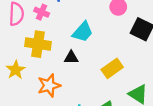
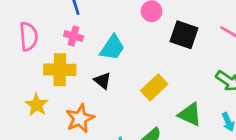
pink cross: (42, 12) -> (74, 36), moved
black triangle: (71, 57) -> (103, 81), turned 48

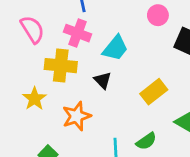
pink semicircle: (29, 36) -> (32, 29), turned -32
pink cross: (74, 36) -> (78, 33), size x1.4

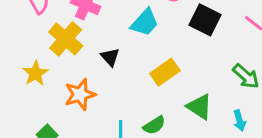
cyan trapezoid: (115, 48) -> (145, 23), moved
yellow cross: (61, 66) -> (66, 39), turned 32

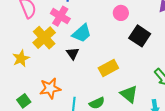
cyan trapezoid: (145, 23) -> (82, 33), moved
orange star: (80, 94) -> (50, 88), moved

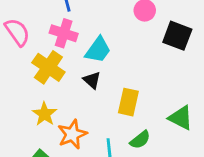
yellow star: (21, 58) -> (44, 114), moved
yellow rectangle: (108, 68) -> (128, 102), moved, turned -36

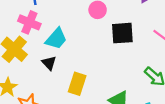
black square: (177, 36) -> (122, 33), turned -30

